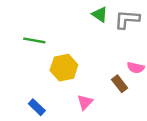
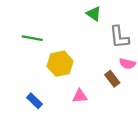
gray L-shape: (127, 19) -> (119, 37), moved, turned -100
pink triangle: (85, 102) -> (80, 96), turned 42

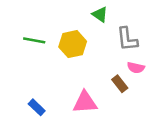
yellow hexagon: (60, 64) -> (73, 44), moved
pink triangle: (80, 96) -> (85, 102), size x1.5

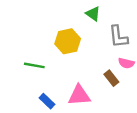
green line: (34, 40) -> (34, 65), moved
blue rectangle: (37, 107) -> (47, 101), moved

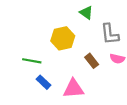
brown rectangle: (111, 78) -> (92, 61), moved
blue rectangle: (47, 101) -> (44, 82), moved

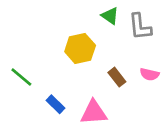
gray L-shape: (110, 34) -> (140, 27), moved
green line: (32, 61) -> (21, 77), moved, turned 30

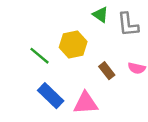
green line: (21, 77) -> (40, 56), moved
blue rectangle: (56, 104) -> (51, 96), size x1.5

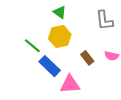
green triangle: (101, 15) -> (60, 12), moved
blue rectangle: (51, 96) -> (50, 66), moved

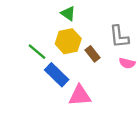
gray L-shape: (104, 20) -> (119, 37), moved
brown rectangle: (87, 58) -> (92, 54), moved

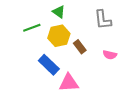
gray L-shape: (119, 37) -> (103, 20), moved
green line: (37, 52) -> (32, 28), moved, turned -60

